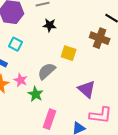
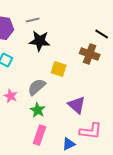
black star: (50, 25) -> (40, 41), size x1.5
green star: (36, 94) -> (38, 110), moved

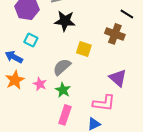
pink star: (11, 96) -> (40, 84), moved
purple triangle: (77, 105) -> (118, 78), moved
pink L-shape: (91, 131) -> (104, 103), moved

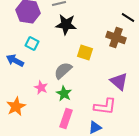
orange star: (15, 80) -> (16, 106), moved

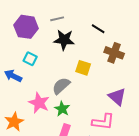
black line: (128, 18) -> (98, 29), moved
pink star: (41, 88) -> (39, 103), size x1.5

